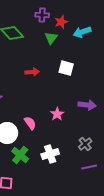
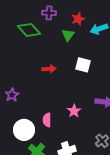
purple cross: (42, 15) -> (49, 13), moved
pink semicircle: (30, 123) -> (47, 120), turned -144

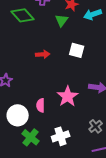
pink star: (74, 111) -> (68, 96), size x1.5

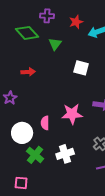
green triangle: (62, 20) -> (55, 44), moved
red arrow: (43, 54) -> (28, 72), moved
pink star: (68, 96) -> (72, 114), turned 30

